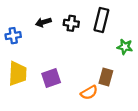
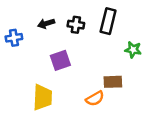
yellow trapezoid: (18, 74) -> (43, 97), moved
brown rectangle: (106, 77) -> (113, 82), turned 72
purple square: (51, 78) -> (60, 60), moved

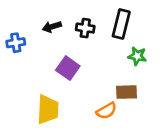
green star: (133, 50) -> (137, 56), moved
purple square: (60, 60) -> (68, 68), turned -36

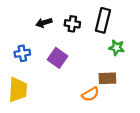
blue cross: (16, 43) -> (22, 53), moved
yellow trapezoid: (48, 109) -> (18, 90), moved

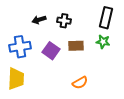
black rectangle: (103, 20) -> (106, 18), moved
blue cross: (22, 53) -> (20, 47), size x1.5
brown rectangle: (107, 78) -> (76, 46), moved

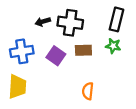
black cross: (64, 21) -> (70, 23), size x1.6
orange semicircle: (80, 83) -> (88, 91), turned 126

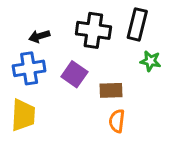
black rectangle: (116, 19) -> (137, 24), moved
black arrow: (43, 22) -> (39, 36), moved
brown rectangle: (83, 50) -> (111, 90), moved

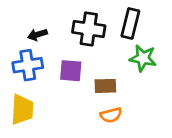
green star: (150, 61) -> (143, 58), size x1.4
purple square: (74, 74) -> (71, 71), turned -30
orange semicircle: (117, 121) -> (111, 115), turned -110

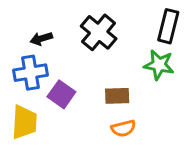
black rectangle: (130, 23) -> (168, 26), moved
black cross: (89, 29) -> (99, 32), turned 32
purple square: (71, 71) -> (61, 94), moved, turned 30

